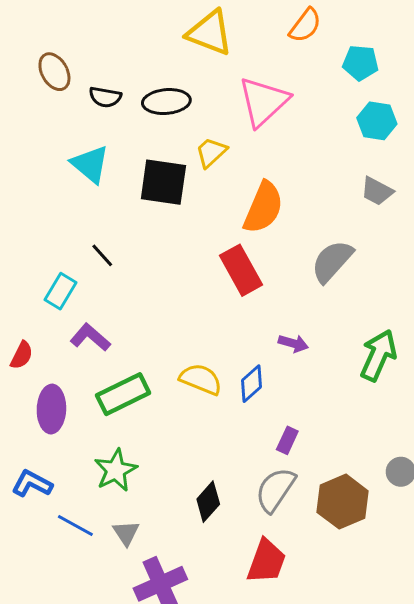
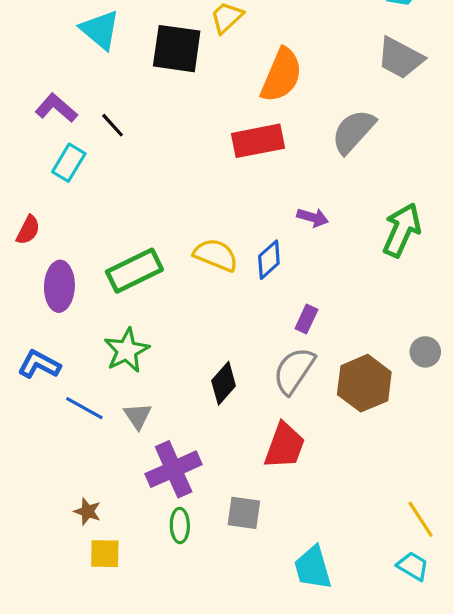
gray trapezoid: (377, 191) -> (400, 58), size x1.4
red rectangle: (241, 270) -> (258, 141), turned -72
purple L-shape: (90, 337) -> (56, 108), moved

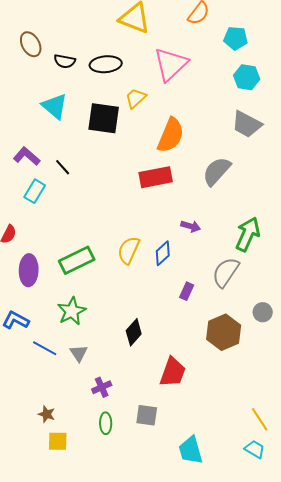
yellow semicircle: (216, 255) -> (129, 250), turned -88
gray semicircle: (294, 371) -> (226, 272), moved
purple cross: (174, 469) -> (102, 387), size x0.6

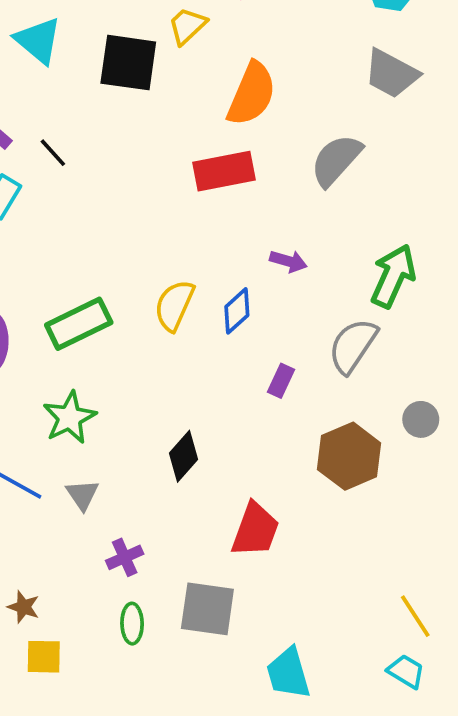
gray square: (147, 415) -> (207, 609), size x1.4

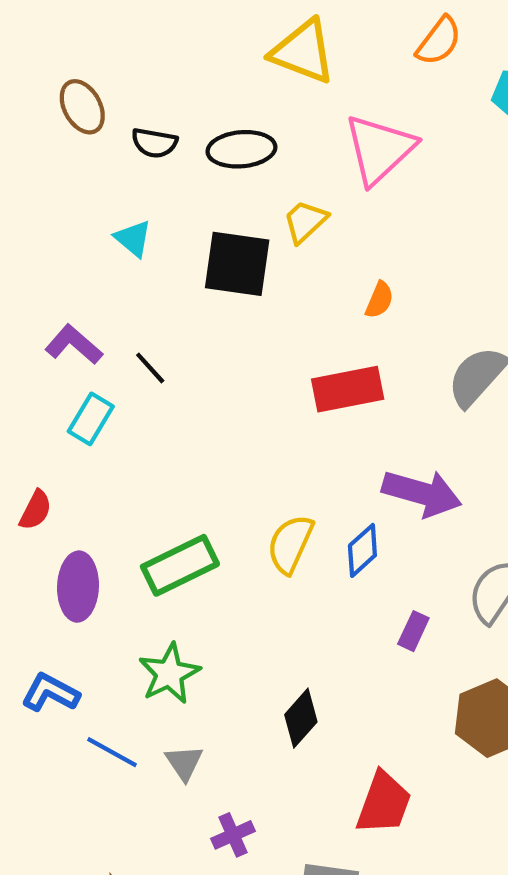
cyan triangle: (38, 41) -> (133, 238), size x0.7
orange semicircle: (252, 94) -> (379, 300), size x0.5
purple arrow: (288, 261) -> (422, 493), size x1.8

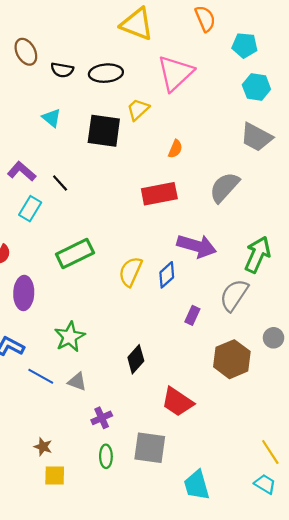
orange semicircle: (439, 41) -> (205, 19), turned -60
green rectangle: (180, 565) -> (75, 253), moved
gray triangle: (184, 763) -> (77, 382), turned -36
red trapezoid: (384, 803) -> (177, 402), turned 104

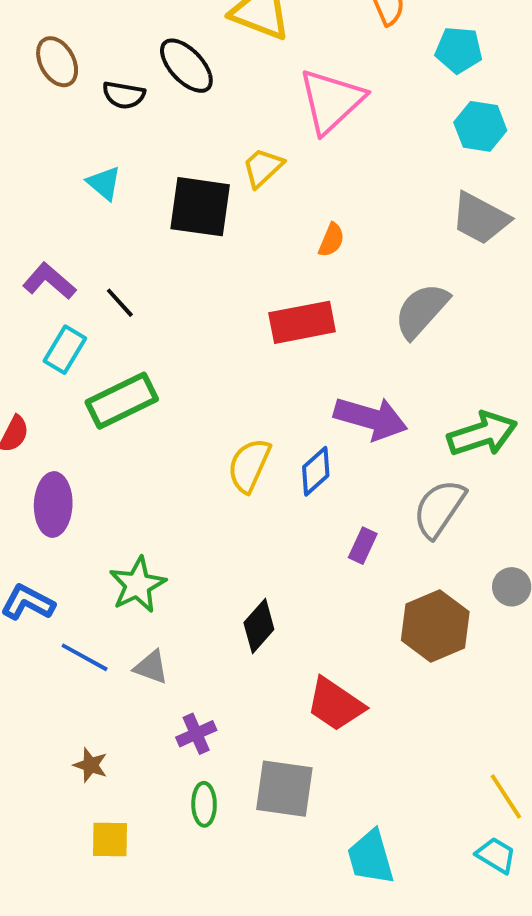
black ellipse: (106, 73) -> (186, 66), moved, turned 52
green rectangle: (75, 253) -> (122, 401), moved
green arrow: (258, 255) -> (482, 434), turned 48
brown star: (43, 447) -> (90, 765), moved

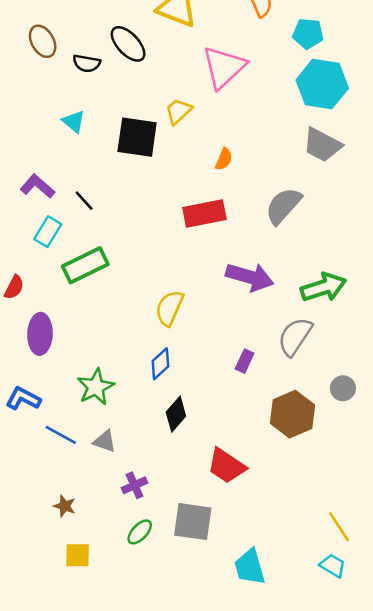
cyan hexagon: (480, 126) -> (322, 84), size x1.5
blue diamond: (316, 471) -> (160, 364), moved
green ellipse: (204, 804) -> (140, 532), turned 44

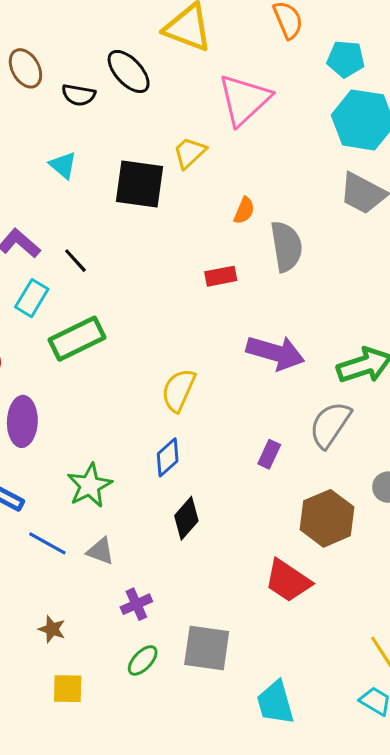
gray semicircle: (283, 206) -> (286, 246), moved, turned 129
red rectangle: (204, 213) -> (221, 276), size x0.6
red trapezoid: (226, 466) -> (288, 581), moved

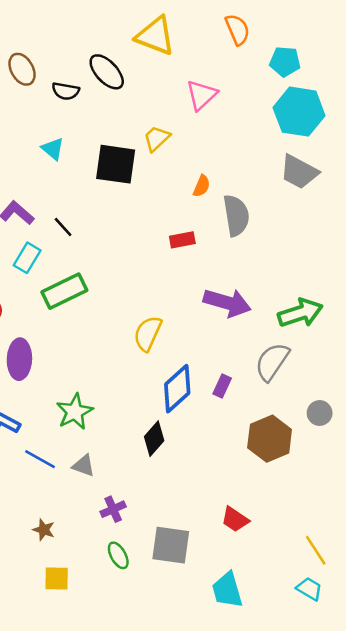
pink triangle: (244, 100) -> (202, 95), size x0.7
blue diamond: (168, 457) -> (177, 389), moved, size x1.5
red trapezoid: (288, 581) -> (235, 519), moved, size x0.7
green ellipse: (143, 660) -> (118, 555), turned -72

